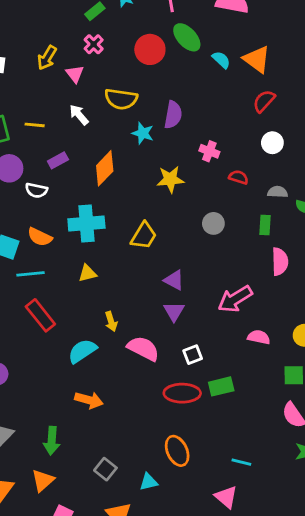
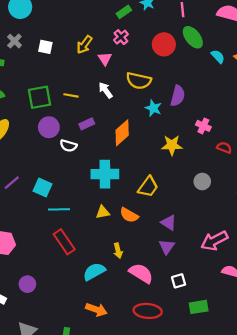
orange semicircle: (40, 237) -> (129, 215), moved
red ellipse: (182, 393) -> (148, 311), moved

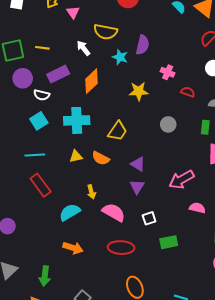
white arrow: (106, 90) -> (83, 48), moved
purple rectangle: (87, 124) -> (58, 74), size x1.5
cyan square: (43, 187) -> (39, 121), moved, turned 36

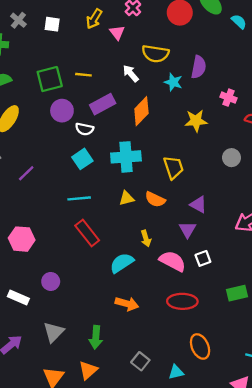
yellow trapezoid: (118, 131) -> (174, 167), turned -50
purple triangle: (137, 187) -> (187, 230), moved
white square: (149, 218) -> (203, 258), moved

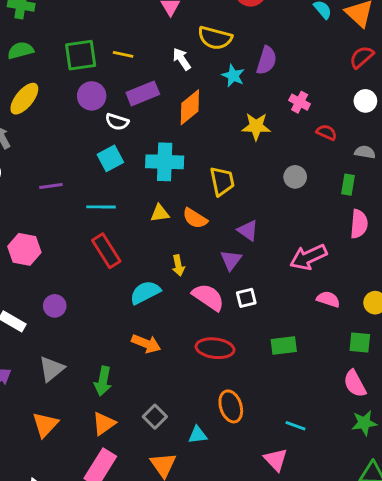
purple line: (26, 173) -> (51, 186), moved, turned 30
orange triangle: (88, 370) -> (104, 423), moved

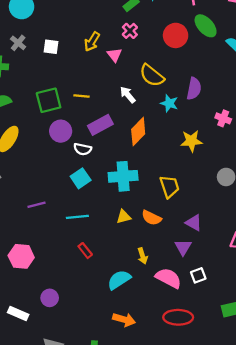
yellow semicircle: (215, 38) -> (152, 75), turned 30
red rectangle: (106, 251) -> (85, 251), size x0.6

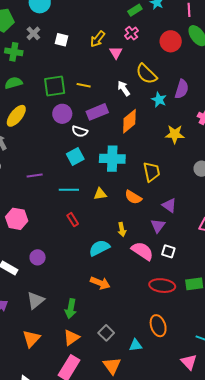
yellow triangle: (124, 217) -> (100, 194), moved
white square: (198, 275) -> (168, 251), turned 32
red ellipse: (178, 317) -> (162, 286), moved

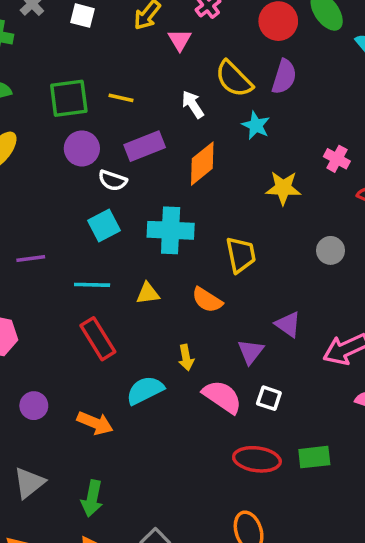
purple semicircle: (182, 89) -> (284, 77), moved
purple triangle: (169, 205) -> (288, 324), moved
red rectangle: (73, 220) -> (98, 339), size x1.6
orange arrow: (100, 283) -> (95, 423), moved

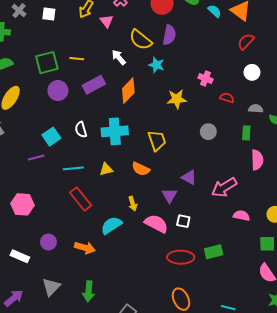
white semicircle: (113, 181) -> (81, 130), moved, turned 63
cyan square: (104, 225) -> (51, 137), moved

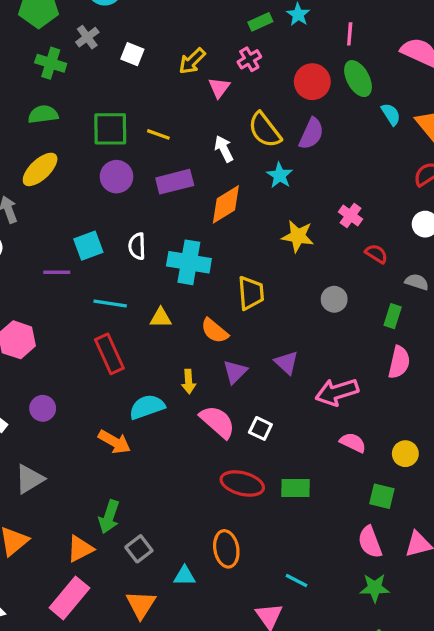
purple triangle: (169, 196) -> (235, 372), moved
orange arrow: (85, 248) -> (114, 442), moved
green arrow: (89, 291) -> (109, 517), moved

